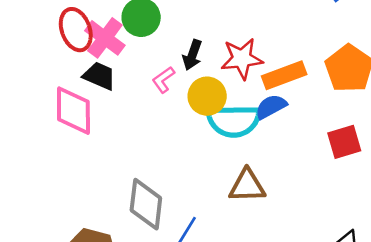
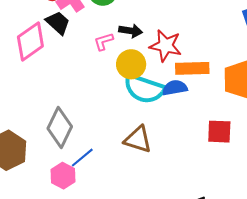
black arrow: (192, 55) -> (131, 31), turned -120
pink diamond: (73, 111) -> (30, 42), turned 36

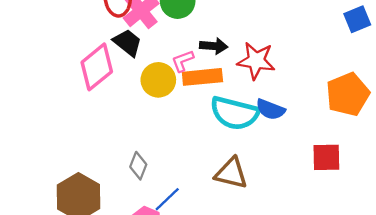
yellow circle: (131, 64) -> (158, 80), moved
orange rectangle: (192, 68) -> (202, 77), moved
blue semicircle: (175, 88) -> (270, 109), turned -145
gray diamond: (60, 127) -> (138, 166), size x0.6

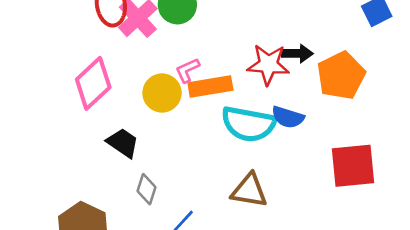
black trapezoid: (127, 43) -> (123, 143), moved
black arrow: (214, 46) -> (297, 54), moved
orange pentagon: (348, 94) -> (341, 76), moved
red square: (326, 157) -> (353, 166), size x1.4

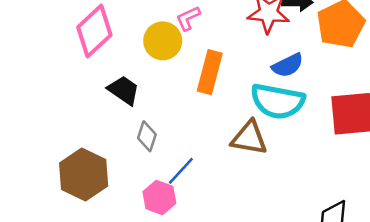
orange rectangle: (210, 86) -> (210, 72), moved, turned -66
blue semicircle: (288, 117) -> (288, 65), turned -44
cyan semicircle: (249, 124) -> (277, 101), moved

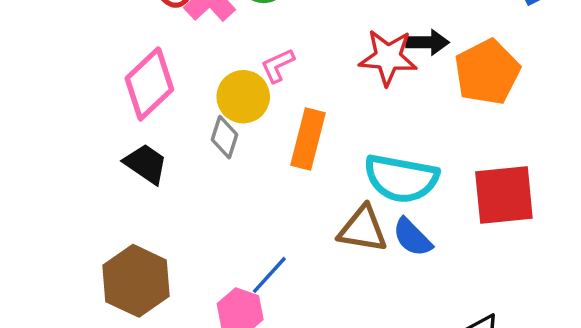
blue semicircle: (288, 65) -> (412, 237), moved, turned 72
black trapezoid: (124, 90) -> (146, 164), moved
gray diamond: (147, 136) -> (225, 137), moved

